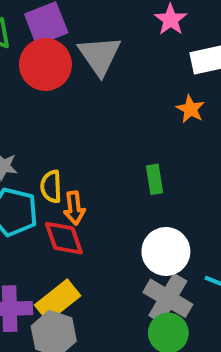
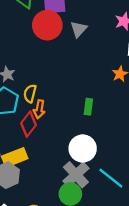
gray triangle: (100, 55) -> (79, 29), size x0.7
red diamond: (64, 238) -> (29, 124), turned 40

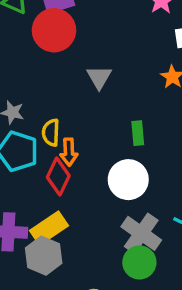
gray triangle: (79, 29) -> (99, 77), moved
white circle: (83, 148) -> (128, 180), moved

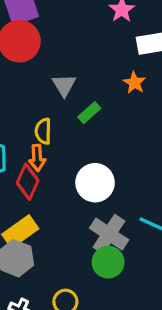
yellow semicircle: (51, 133) -> (43, 131), moved
green rectangle: (138, 133) -> (89, 113), moved, turned 55

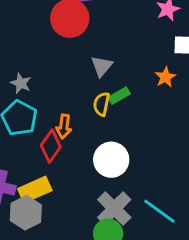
yellow semicircle: (43, 131) -> (101, 104), moved

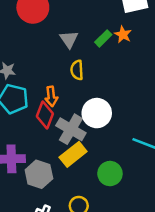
green rectangle: (119, 96) -> (103, 38), moved
yellow rectangle: (35, 190) -> (73, 154), moved
gray cross: (114, 209) -> (71, 129), moved

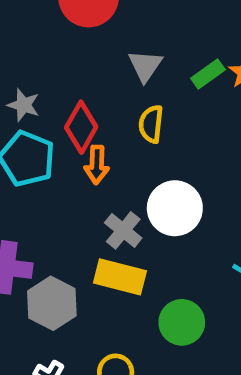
red diamond: (45, 115) -> (81, 127), moved
gray cross: (71, 129) -> (123, 230), size x0.7
yellow rectangle: (73, 154) -> (120, 277), turned 44

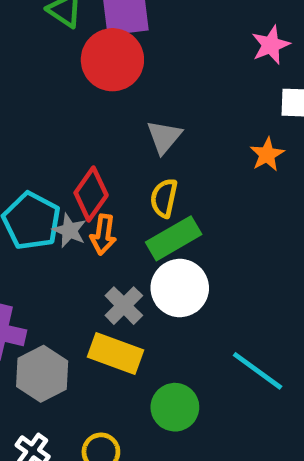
green rectangle: (208, 74) -> (174, 238), moved, size x1.5
gray star: (23, 105) -> (69, 230), moved

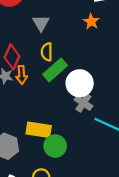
white circle: (180, 288) -> (80, 83), moved
gray cross: (124, 306) -> (83, 103), moved
green circle: (175, 407) -> (55, 146), moved

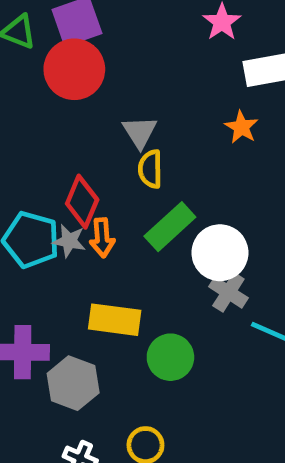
yellow semicircle: (47, 52) -> (150, 169), moved
yellow rectangle: (39, 130) -> (115, 320), moved
green circle: (55, 146) -> (170, 357), moved

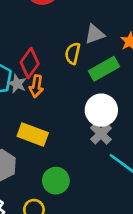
gray triangle: (140, 132) -> (95, 34), moved, turned 30
green rectangle: (170, 227) -> (104, 69), moved
green circle: (170, 357) -> (56, 181), moved

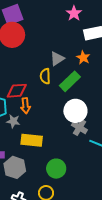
red diamond: (30, 63) -> (17, 91), turned 65
gray star: (17, 84) -> (13, 121), moved

